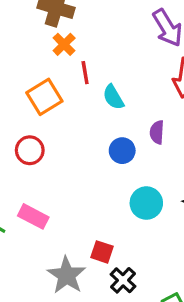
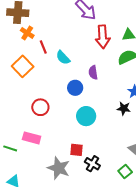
red circle: (30, 150) -> (40, 107), moved
cyan circle: (146, 203) -> (86, 116), moved

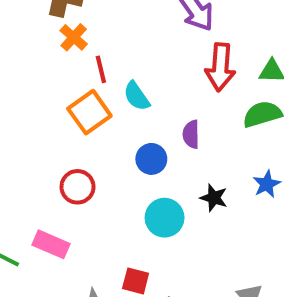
orange square: (23, 66) -> (89, 112), moved
black star: (124, 108) -> (214, 198), moved

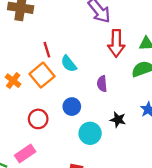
orange cross: (74, 37) -> (13, 81), moved
blue circle: (151, 159) -> (72, 107), moved
pink rectangle: (51, 244) -> (25, 154), turned -54

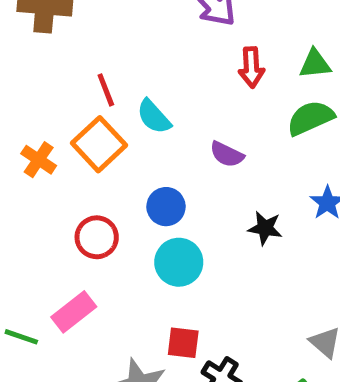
red arrow: (116, 43) -> (251, 67), size x0.7
purple semicircle: (102, 84) -> (227, 154), turned -56
cyan circle: (90, 133) -> (179, 262), moved

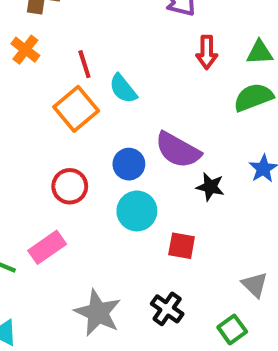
purple semicircle: (227, 154) -> (178, 150), moved, size x1.6
orange cross: (39, 160) -> (25, 50), moved
red square: (183, 343) -> (182, 246), moved

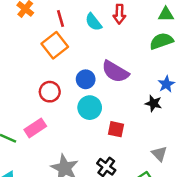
red arrow: (207, 52) -> (119, 14), moved
cyan semicircle: (123, 89) -> (93, 22), moved
black star: (210, 187) -> (153, 103), moved

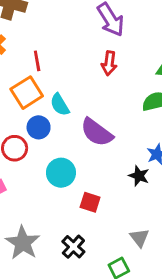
cyan semicircle: (93, 22) -> (60, 105), moved
blue circle: (86, 79) -> (39, 127), moved

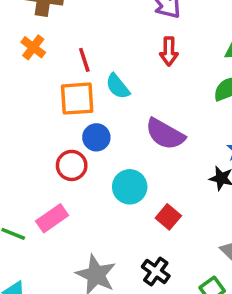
orange square: (27, 93) -> (77, 99), turned 36
cyan semicircle: (60, 105) -> (118, 86), moved
red square: (90, 202) -> (168, 217), turned 30

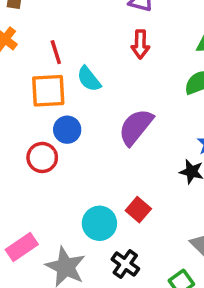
purple semicircle: (165, 134) -> (136, 127), turned 99
cyan circle: (130, 187) -> (99, 223), moved
pink rectangle: (52, 218) -> (22, 247), moved

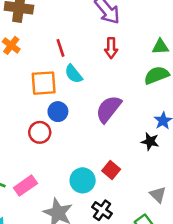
red line: (56, 52) -> (60, 48), moved
pink rectangle: (22, 247) -> (25, 186), moved

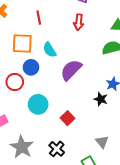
cyan semicircle: (73, 74) -> (50, 50), moved
cyan circle: (83, 180) -> (38, 104), moved

